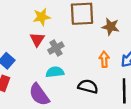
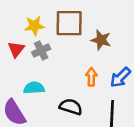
yellow star: (42, 17) -> (34, 26), moved
gray cross: (56, 48) -> (41, 51), moved

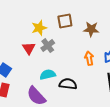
brown square: (69, 23) -> (65, 21), size x0.7
black semicircle: (71, 107) -> (68, 84), moved

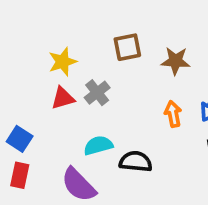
yellow star: (39, 28) -> (63, 62), moved
red triangle: (29, 48) -> (63, 98), turned 48

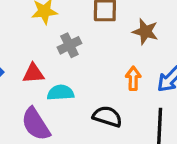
red triangle: (63, 98) -> (33, 73), moved
black semicircle: (136, 162) -> (107, 116), moved

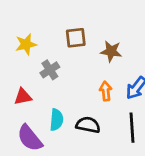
cyan semicircle: (61, 93) -> (57, 120), moved, turned 105

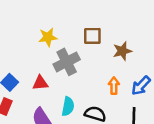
brown star: (111, 51) -> (122, 51), turned -30
gray cross: (50, 70) -> (67, 62), size x1.5

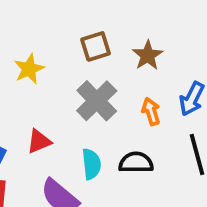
gray cross: (67, 62) -> (97, 101), moved

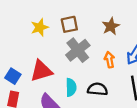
brown square: (96, 46) -> (69, 24), moved
red triangle: (39, 141) -> (41, 71), size x1.5

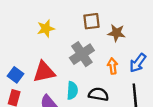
brown square: (69, 24) -> (92, 21), moved
brown star: (111, 26) -> (116, 33), turned 30

